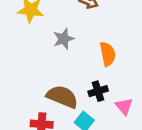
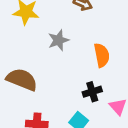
brown semicircle: (62, 97) -> (22, 80), moved

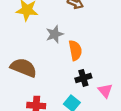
orange semicircle: (102, 55) -> (75, 50), moved

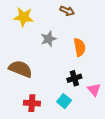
orange semicircle: (75, 50) -> (80, 47), moved

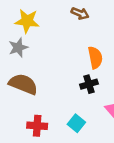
gray star: (48, 39) -> (18, 47), moved
black cross: (74, 78) -> (89, 84), moved

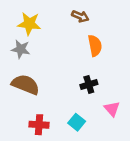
gray star: (18, 47) -> (21, 49), turned 30
orange semicircle: (95, 58) -> (95, 46), moved

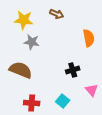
brown arrow: (80, 16) -> (57, 14), moved
orange semicircle: (95, 46) -> (89, 38), moved
gray star: (21, 49) -> (32, 42), moved

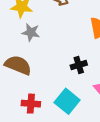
cyan square: (63, 101) -> (67, 101), size x1.5

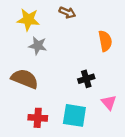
cyan square: (67, 101) -> (74, 115), turned -30

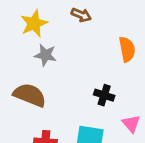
yellow star: (28, 20) -> (34, 24), turned -30
black cross: (86, 79) -> (104, 95), turned 35

